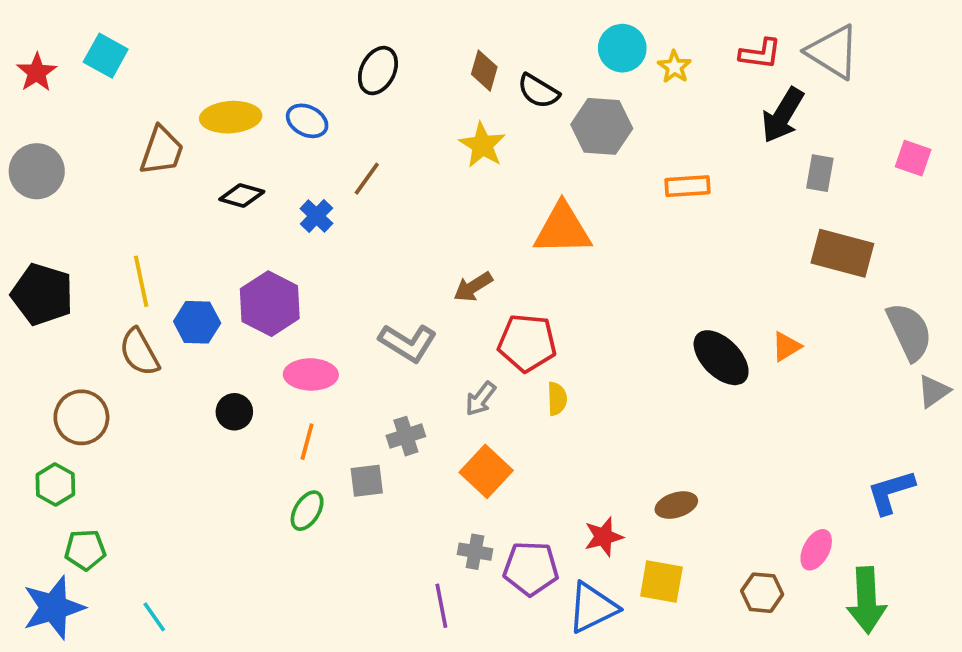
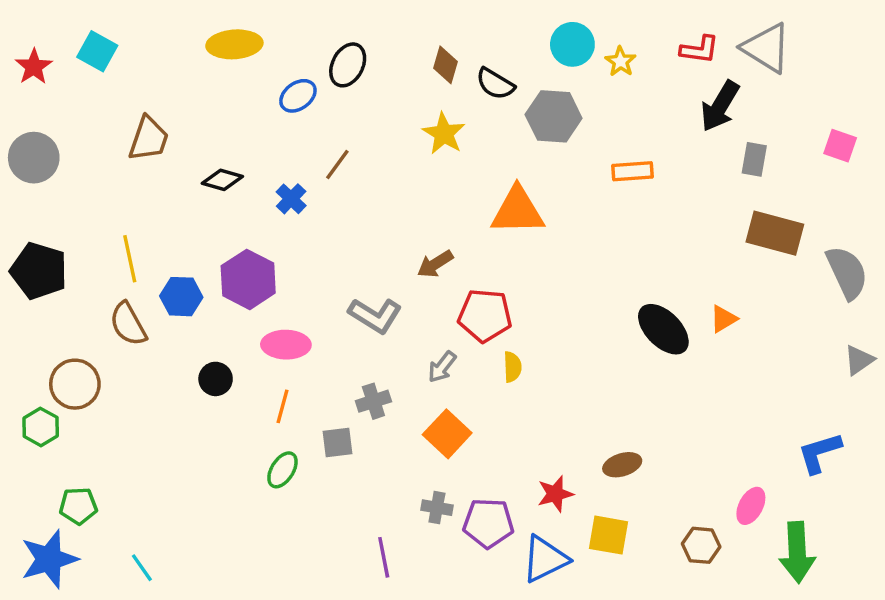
yellow ellipse: (231, 117) -> (234, 44), moved
blue ellipse: (307, 121) -> (298, 96), moved, turned -63
gray semicircle: (909, 332) -> (847, 273), moved
green hexagon: (55, 485) -> (41, 427), moved
purple line: (441, 606) -> (384, 557), moved

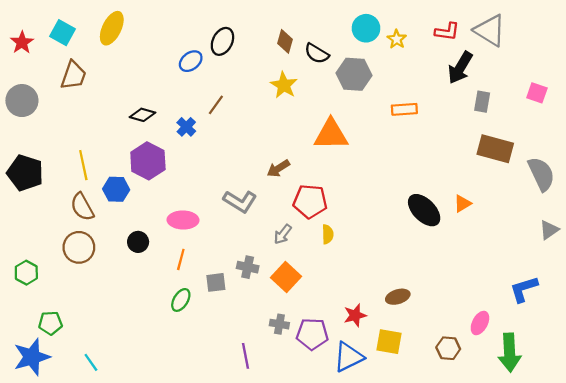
yellow ellipse: (234, 44) -> (112, 28), moved, turned -60
brown trapezoid: (149, 139) -> (73, 75), moved
purple hexagon: (248, 279) -> (148, 161), moved
brown circle: (75, 384) -> (79, 247), moved
gray cross: (373, 401) -> (248, 267), moved, turned 30

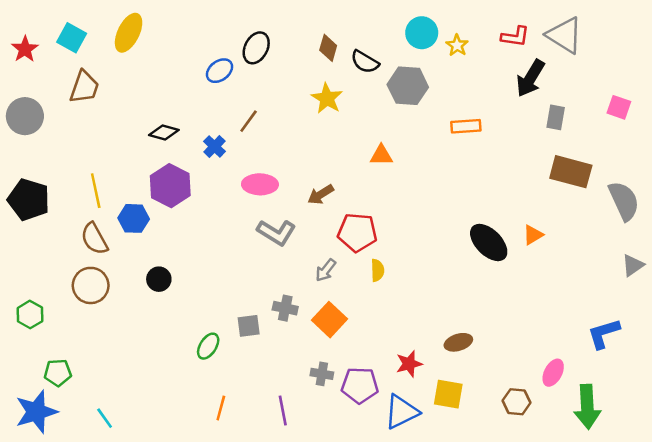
orange triangle: (331, 135) -> (381, 155), size x0.6
pink ellipse: (183, 220) -> (260, 184), moved
orange line: (181, 259) -> (221, 408), moved

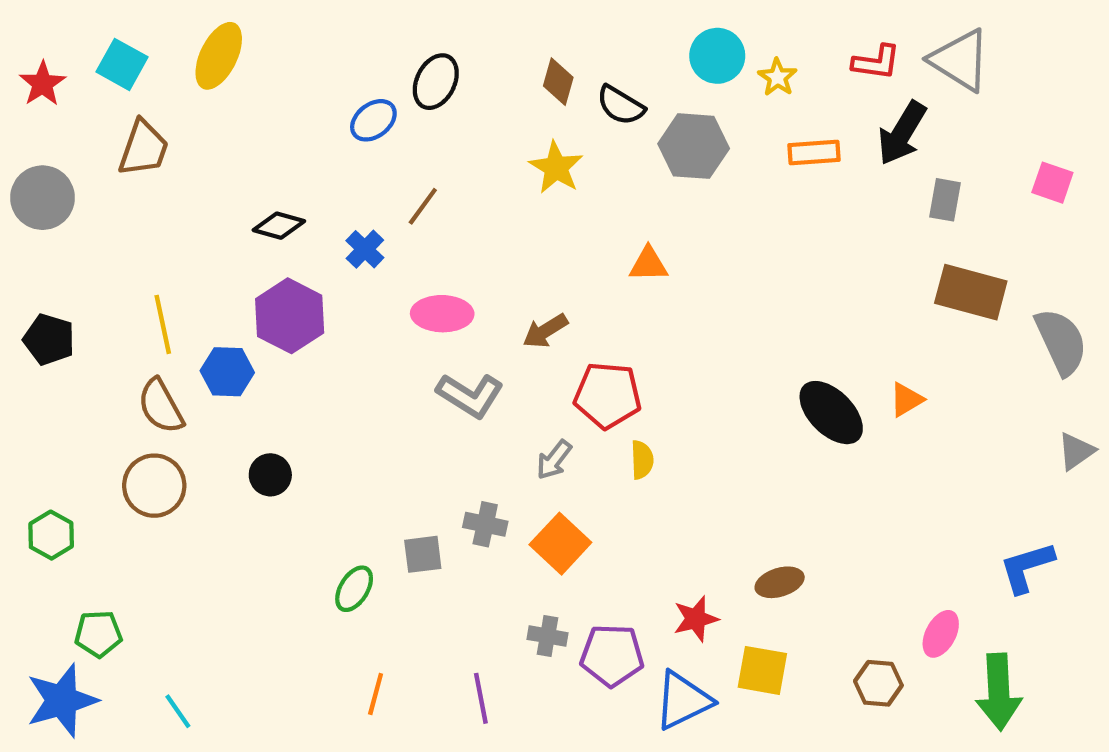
orange rectangle: (466, 126) -> (814, 153), moved
black pentagon: (29, 200) -> (49, 339), size x0.7

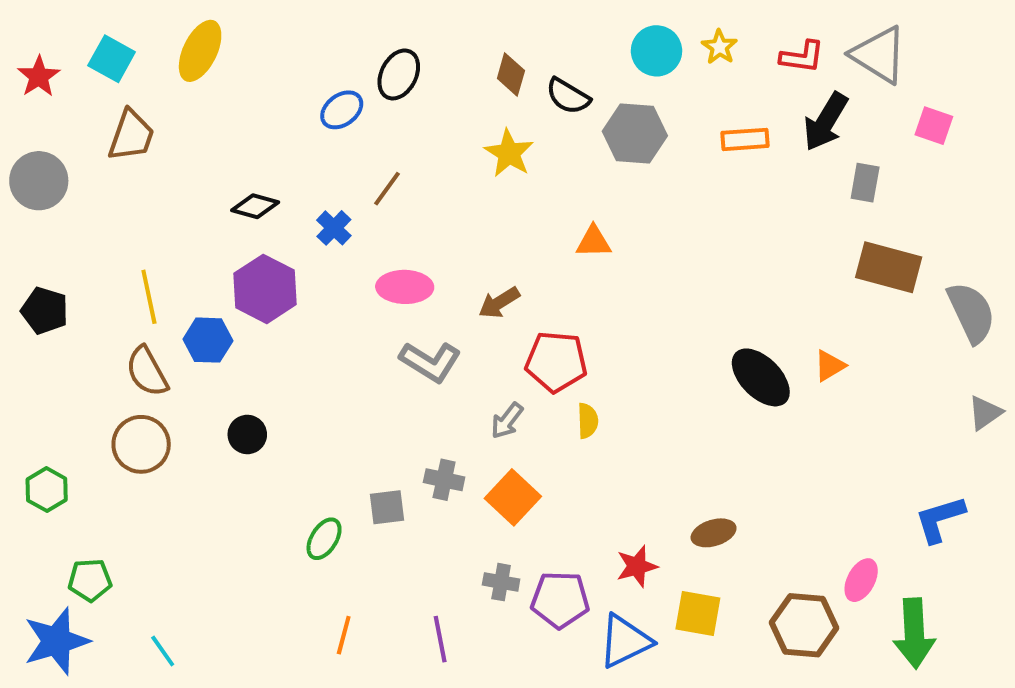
yellow star: (777, 77) -> (719, 47), moved
pink square: (1052, 183) -> (934, 126), moved
brown hexagon: (878, 683) -> (804, 625), size x1.5

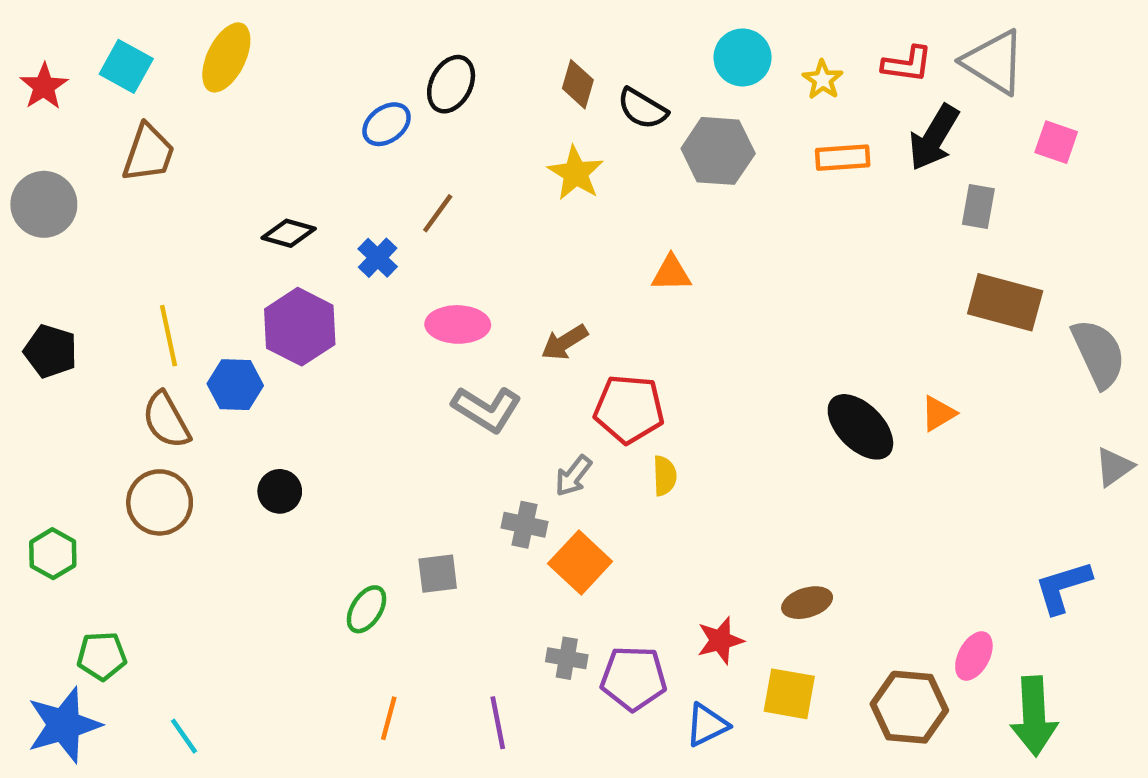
yellow star: (719, 47) -> (823, 80), moved
gray cross: (444, 480) -> (524, 525), moved
blue triangle: (625, 641) -> (707, 725), size x0.7

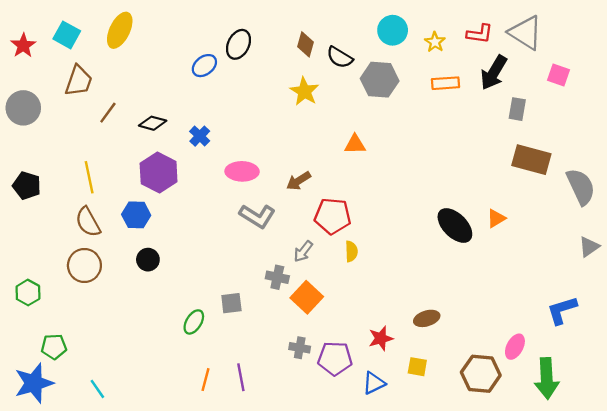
brown line: (438, 213) -> (108, 113), moved
blue hexagon: (235, 385) -> (136, 215), moved
yellow square: (789, 694) -> (417, 367), size x0.7
purple line: (498, 723) -> (241, 377), moved

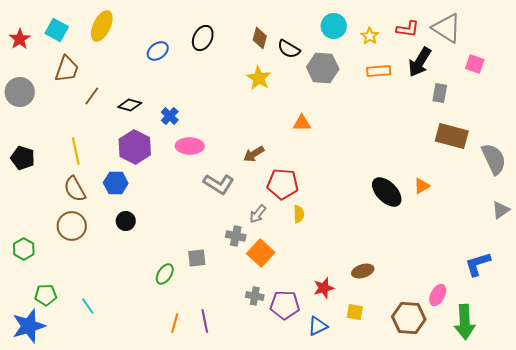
blue ellipse: (204, 66) -> (158, 51), moved
pink ellipse: (242, 171) -> (190, 146), moved
cyan line: (97, 389) -> (88, 306), moved

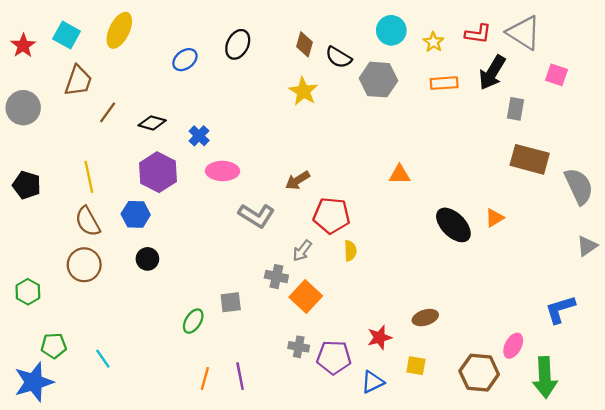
orange triangle: (302, 123) -> (399, 175), moved

